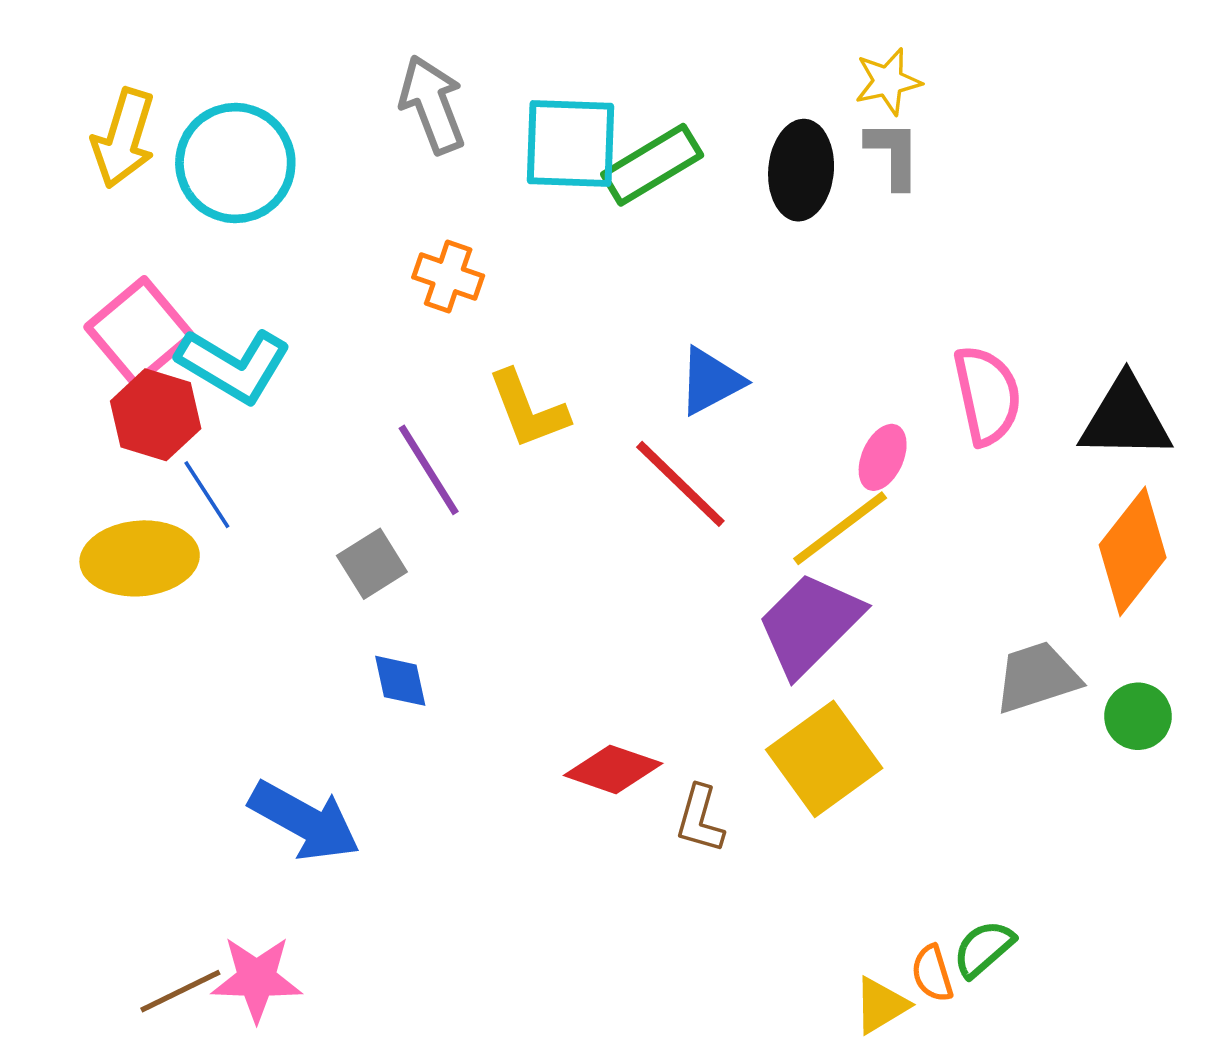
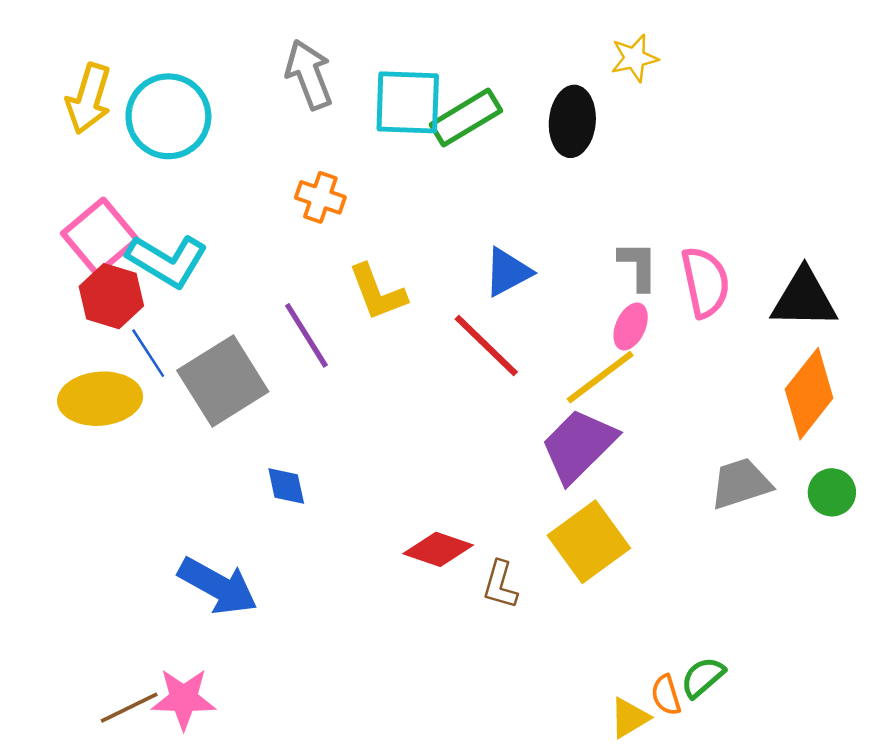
gray L-shape: (893, 154) -> (638, 266), moved
gray square: (372, 564) -> (223, 381), moved, size x1.8
green circle: (1138, 716) -> (832, 492), moved

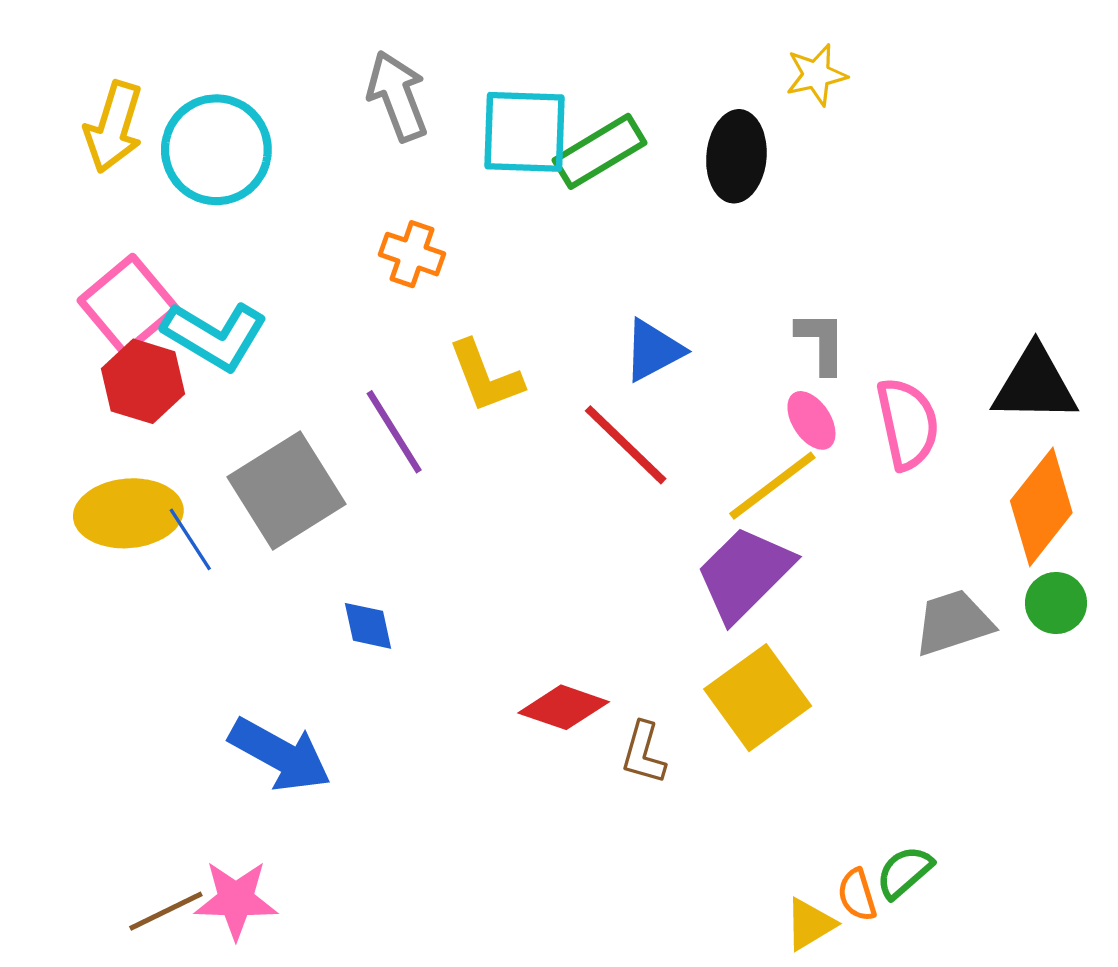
pink semicircle: (705, 282) -> (908, 424), moved
pink ellipse: (631, 326) -> (811, 420), turned -57
blue line: (148, 353) -> (190, 539), moved
green circle: (832, 492) -> (1056, 603), moved

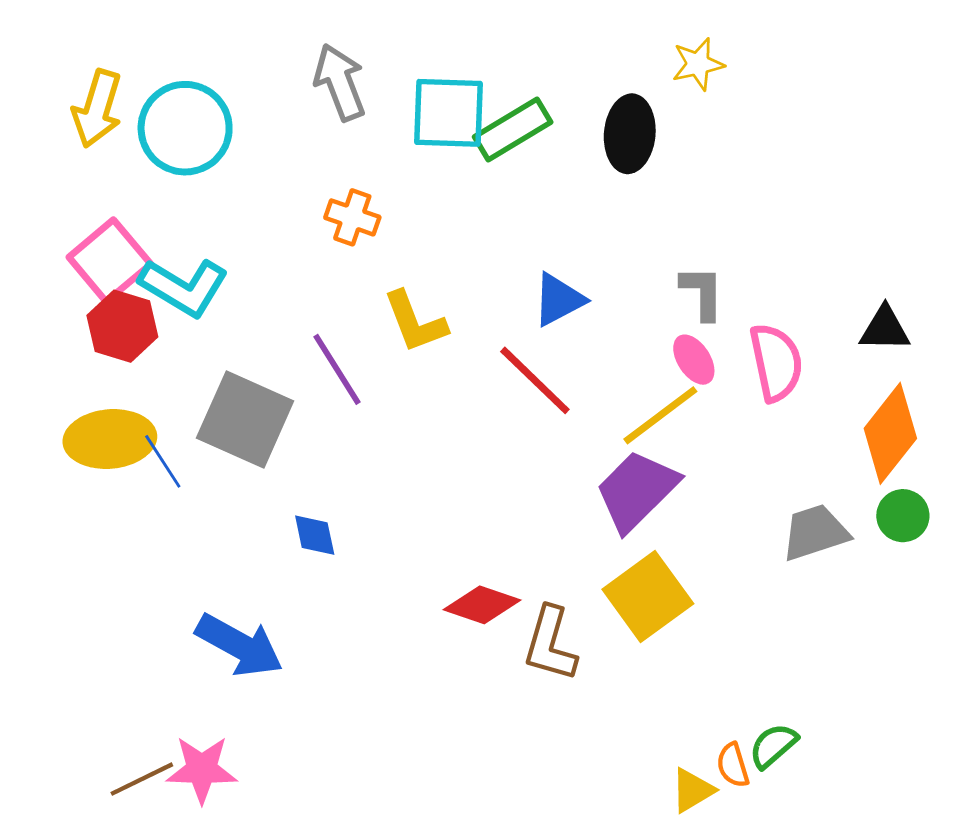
black triangle: (1035, 385) -> (885, 329), size x0.7
gray square: (286, 491) -> (245, 419), turned -34
brown L-shape: (644, 753) -> (550, 644), size x1.4

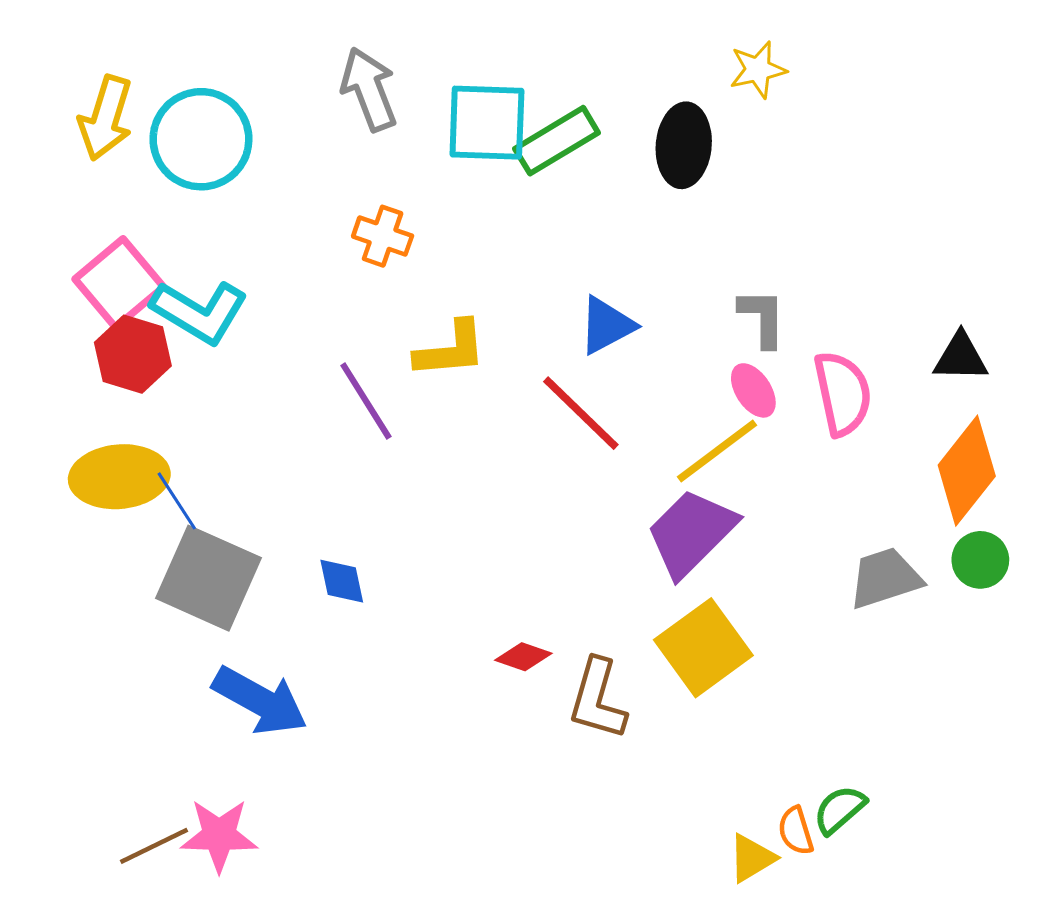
yellow L-shape: (415, 322) -> (451, 350), turned -74
gray square: (245, 419) -> (209, 578), moved
red diamond: (482, 605) -> (523, 657), size x0.7

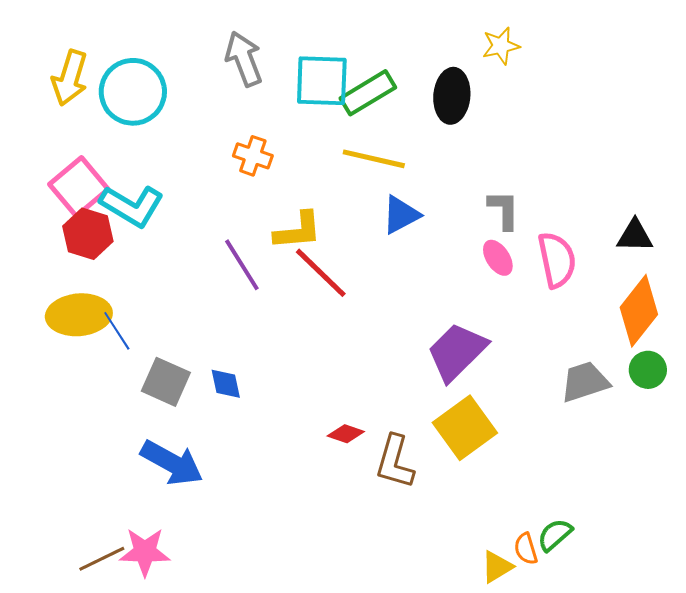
red line: (581, 413) -> (321, 273), moved
yellow line: (717, 451) -> (374, 159), moved, turned 50
gray square: (209, 578) -> (166, 382), moved, size x0.7

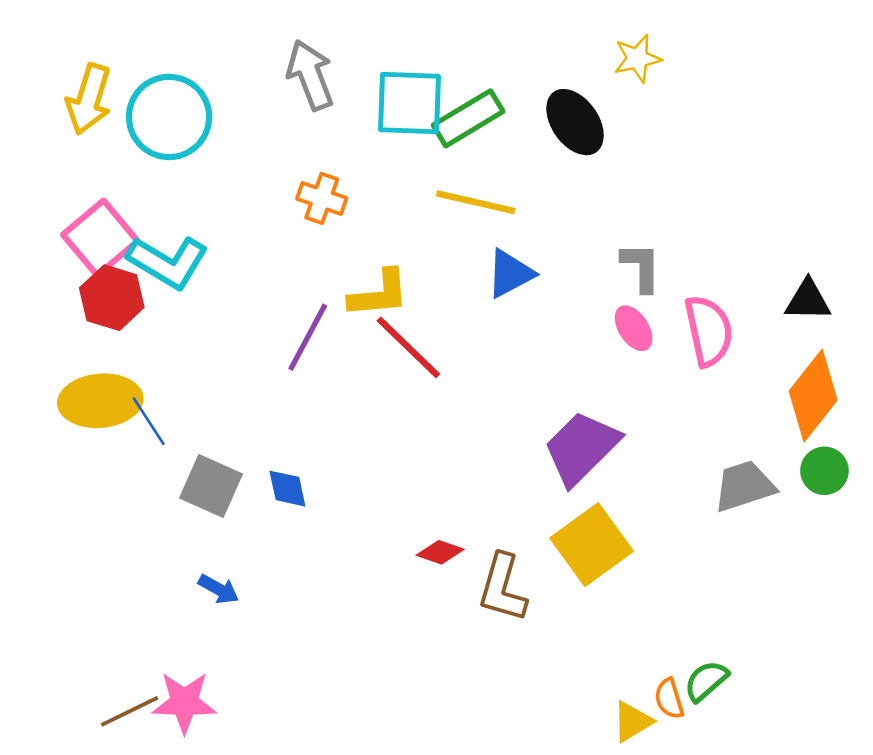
black ellipse: (452, 96) -> (575, 122), turned -40
purple line: (242, 265) -> (308, 337), turned 60
blue arrow: (172, 463) -> (219, 589), size x0.5

